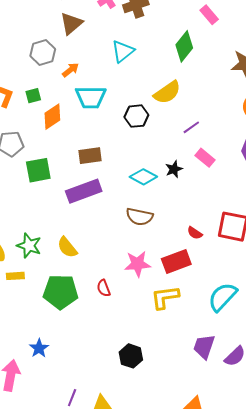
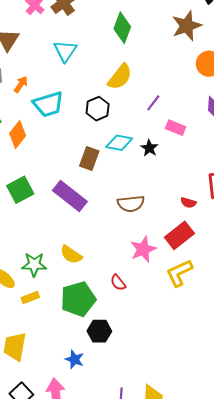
brown rectangle: (90, 156) -> (89, 159), moved, turned -45
cyan diamond: (143, 177) -> (119, 143), moved
purple rectangle: (84, 191) -> (70, 196), turned 76
black hexagon: (131, 356) -> (99, 331), moved

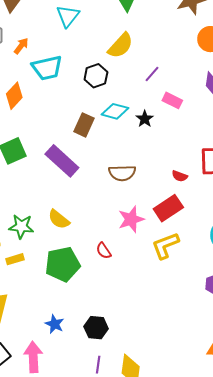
black hexagon: (99, 331) -> (96, 328), moved

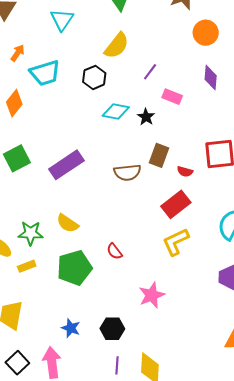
brown rectangle: (84, 125) -> (159, 155), moved
purple rectangle: (62, 161) -> (66, 165), turned -72
pink star: (131, 219) -> (152, 295), moved

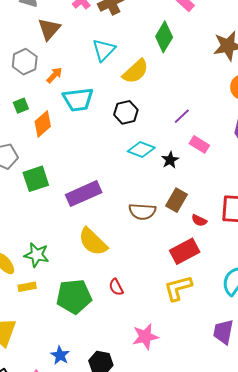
yellow semicircle: (117, 46) -> (136, 71), moved
yellow semicircle: (68, 223) -> (93, 242), moved, size x1.4

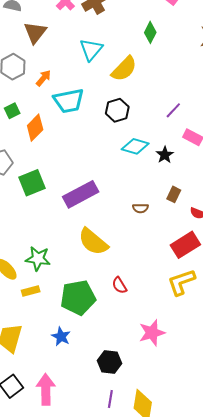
green diamond: (164, 37) -> (150, 32), size x0.7
brown rectangle: (176, 200) -> (174, 194), size x0.7
brown semicircle: (142, 212) -> (140, 208), size x0.6
blue star: (60, 355) -> (61, 336), moved

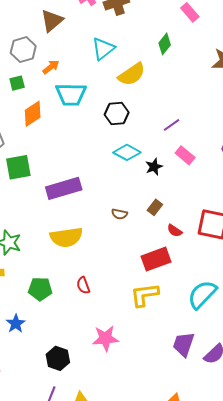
green square: (12, 111) -> (17, 83), moved
yellow semicircle: (93, 242) -> (66, 237), turned -60
green pentagon: (78, 298) -> (40, 289), size x0.7

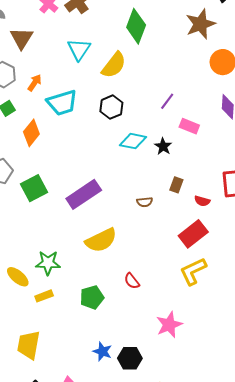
green diamond: (165, 44) -> (136, 26), size x1.6
blue star: (16, 324) -> (102, 351), moved

